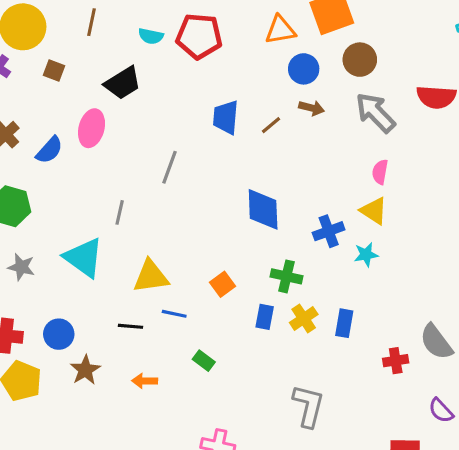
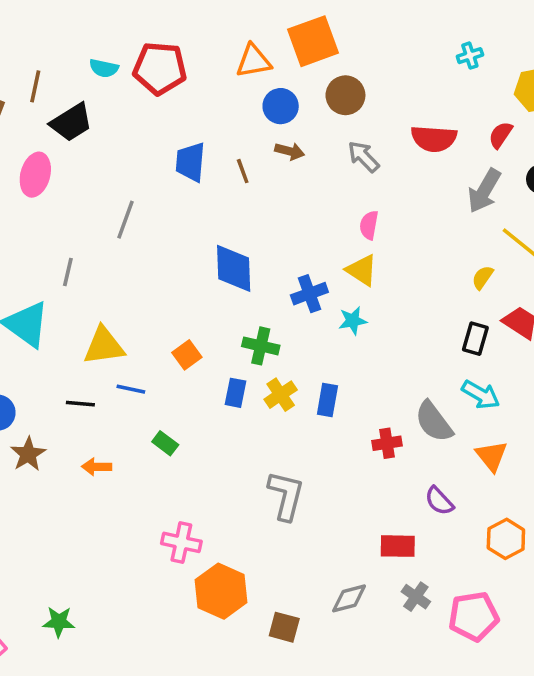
brown line: (92, 22) -> (35, 86), moved
gray arrow: (375, 113) -> (364, 157), size x0.7
brown line: (271, 125) -> (243, 171), turned -70

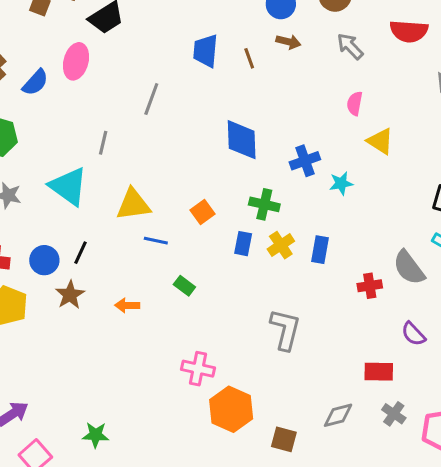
yellow triangle: (362, 270) -> (380, 141), moved
black line: (80, 404) -> (81, 253), moved, turned -70

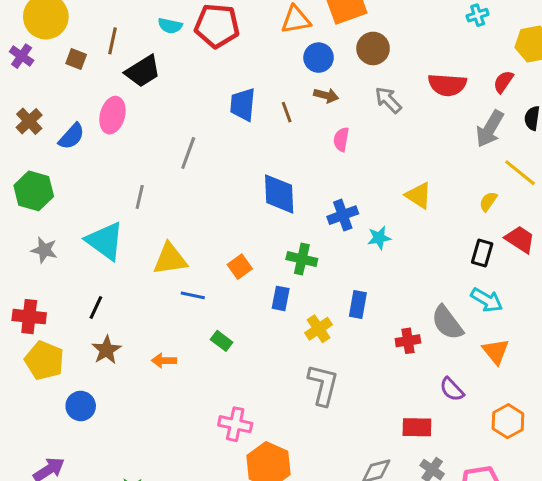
pink semicircle: (355, 104) -> (341, 139), moved
yellow cross: (281, 245) -> (319, 329), moved
black line: (81, 253) -> (96, 308), moved
blue circle: (44, 260) -> (81, 406), moved

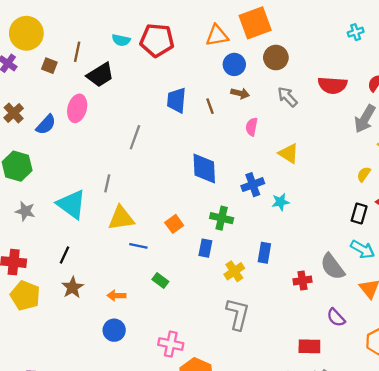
yellow triangle: (419, 195) -> (289, 153), moved
gray line: (140, 197) -> (107, 183), moved
blue circle: (81, 406) -> (114, 330), moved

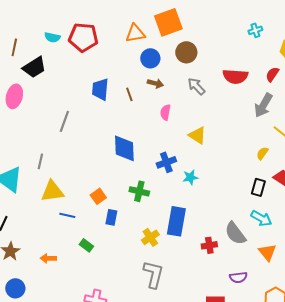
blue rectangle: (205, 248) -> (111, 217), moved
blue rectangle: (264, 253) -> (176, 221), size x1.6
purple semicircle: (336, 317) -> (238, 277), turned -54
blue circle: (114, 330) -> (15, 288), moved

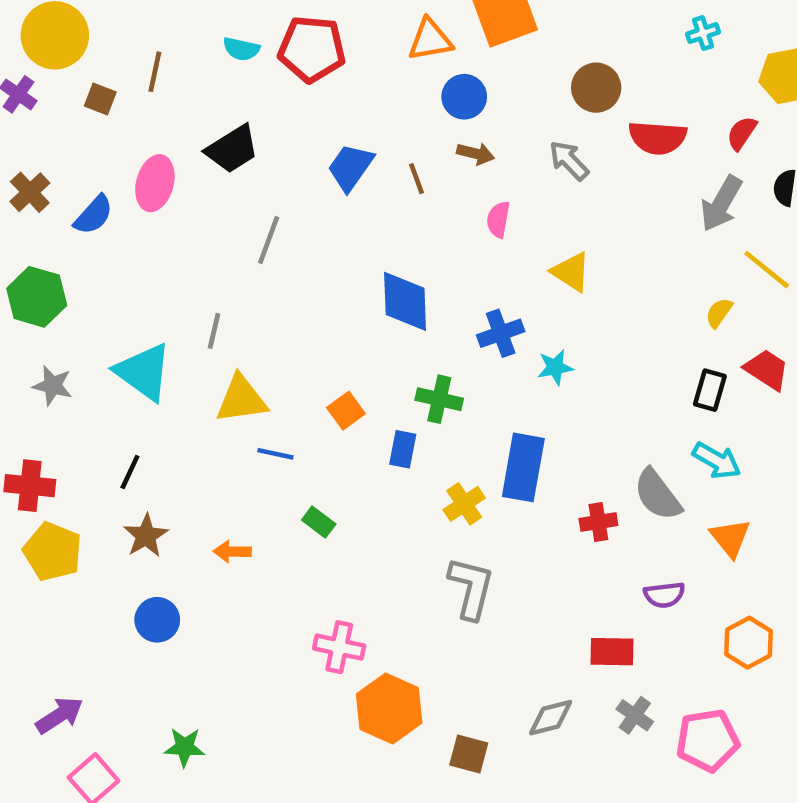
brown circle: (186, 52) -> (596, 88), moved
black trapezoid: (34, 67) -> (232, 149), moved
blue trapezoid: (100, 89) -> (351, 167), turned 30
blue rectangle: (111, 217) -> (403, 449), moved

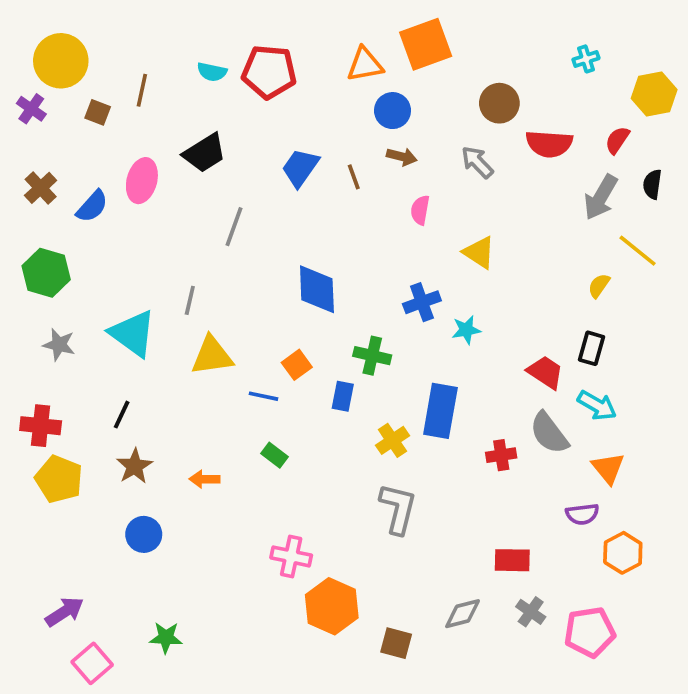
blue diamond: (405, 301) -> (317, 289), moved
red trapezoid: (767, 370) -> (545, 372), moved
blue line: (275, 454) -> (264, 396), moved
purple semicircle: (664, 595) -> (582, 514), moved

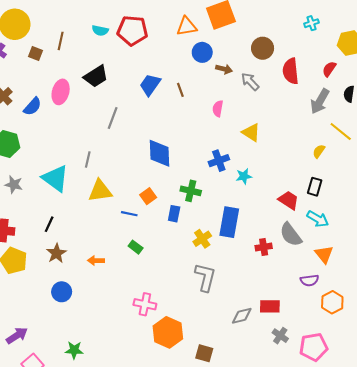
red semicircle: (549, 144) -> (291, 71), turned 80
brown arrow: (402, 157) -> (224, 69), moved
gray diamond: (463, 614) -> (242, 316), moved

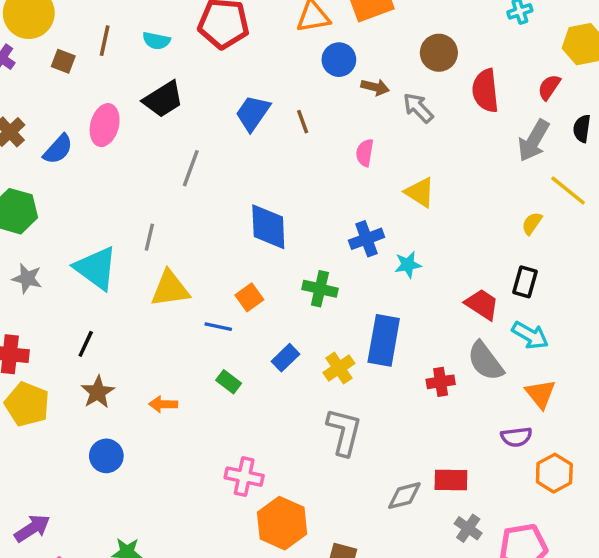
cyan semicircle: (100, 30) -> (156, 41), moved
blue rectangle: (174, 214) -> (286, 358), moved, turned 35

